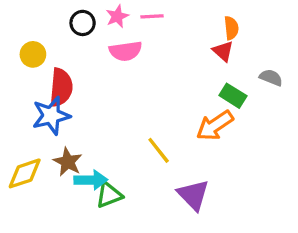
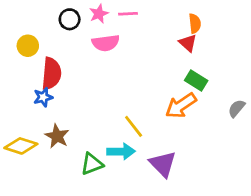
gray semicircle: (271, 78) -> (237, 108), moved, turned -72
blue star: (51, 116) -> (43, 97), size x0.6
yellow diamond: (25, 173) -> (21, 146), turned 36
cyan arrow: (91, 180) -> (121, 151), moved

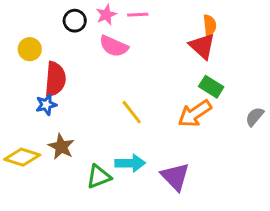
pink semicircle: (106, 43) -> (114, 46), turned 32
red triangle: (188, 43) -> (202, 46), size x1.4
yellow line: (134, 126) -> (132, 112), moved

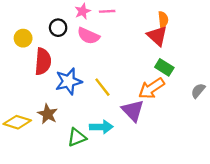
black circle: (75, 21) -> (58, 28), moved
blue star: (46, 105) -> (69, 81), moved, size x1.6
purple triangle: (175, 177) -> (133, 111), moved

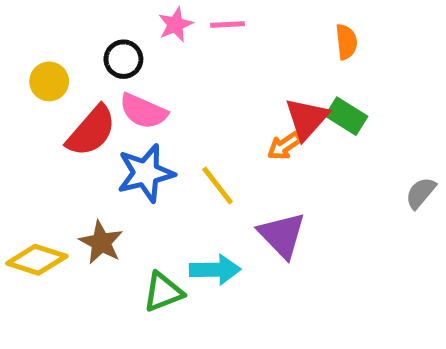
pink semicircle: (88, 36) -> (143, 111), moved
red triangle: (157, 36) -> (307, 119), moved, turned 30
red semicircle: (43, 61) -> (91, 131), turned 36
green rectangle: (164, 67) -> (346, 116), moved
orange arrow: (151, 88) -> (284, 146), moved, size x0.6

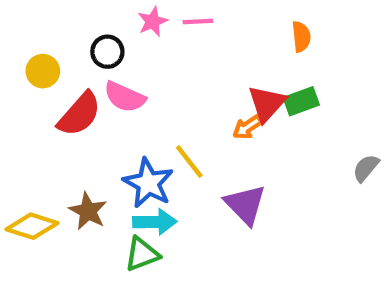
green rectangle: (346, 116) -> (301, 101), turned -52
blue star: (146, 173) -> (148, 183), moved, turned -30
cyan arrow: (215, 270) -> (155, 222), moved

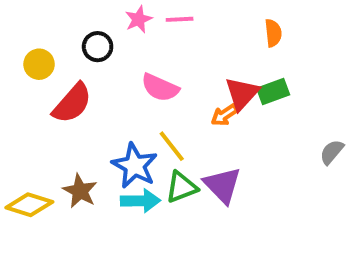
pink semicircle: (125, 97) -> (160, 88), moved
green triangle: (142, 254) -> (181, 187), moved

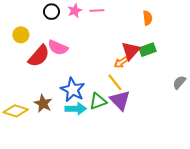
black circle: (98, 47) -> (52, 12), moved
pink semicircle: (160, 88) -> (58, 48), moved
yellow line: (172, 146) -> (115, 82), moved

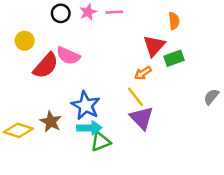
red triangle: (131, 51) -> (154, 46), moved
green triangle: (98, 101) -> (101, 142), moved

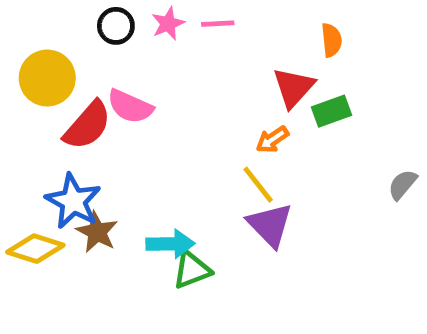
yellow circle: (25, 41) -> (47, 78), size x1.5
blue star: (86, 105) -> (73, 201), moved

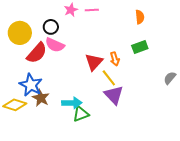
black circle: (116, 26) -> (51, 27), moved
red triangle: (294, 87) -> (94, 62), moved
orange arrow: (272, 140) -> (115, 59), turned -72

